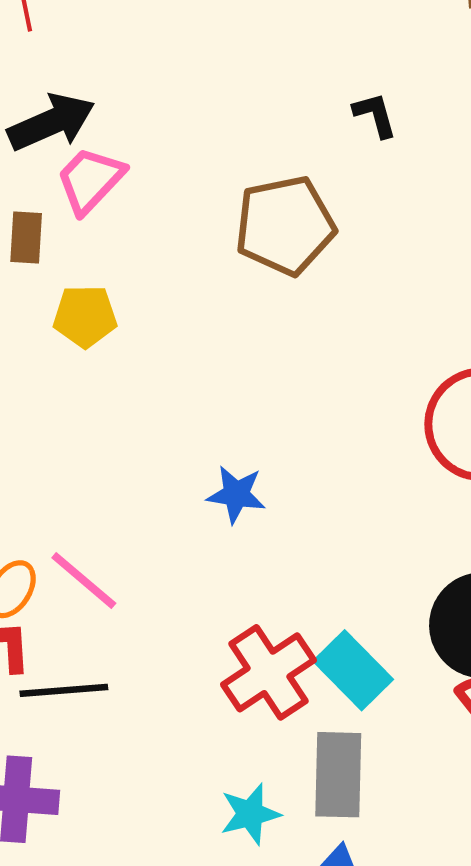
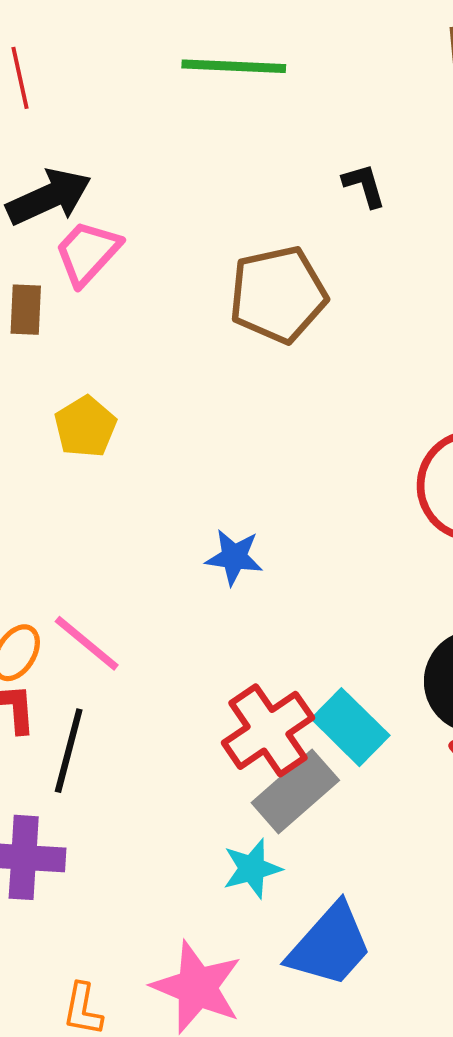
yellow pentagon: (85, 316) -> (85, 427), moved, turned -30
black line: (64, 690) -> (69, 751), turned -70
gray rectangle: (338, 775) -> (295, 792), moved, turned 48

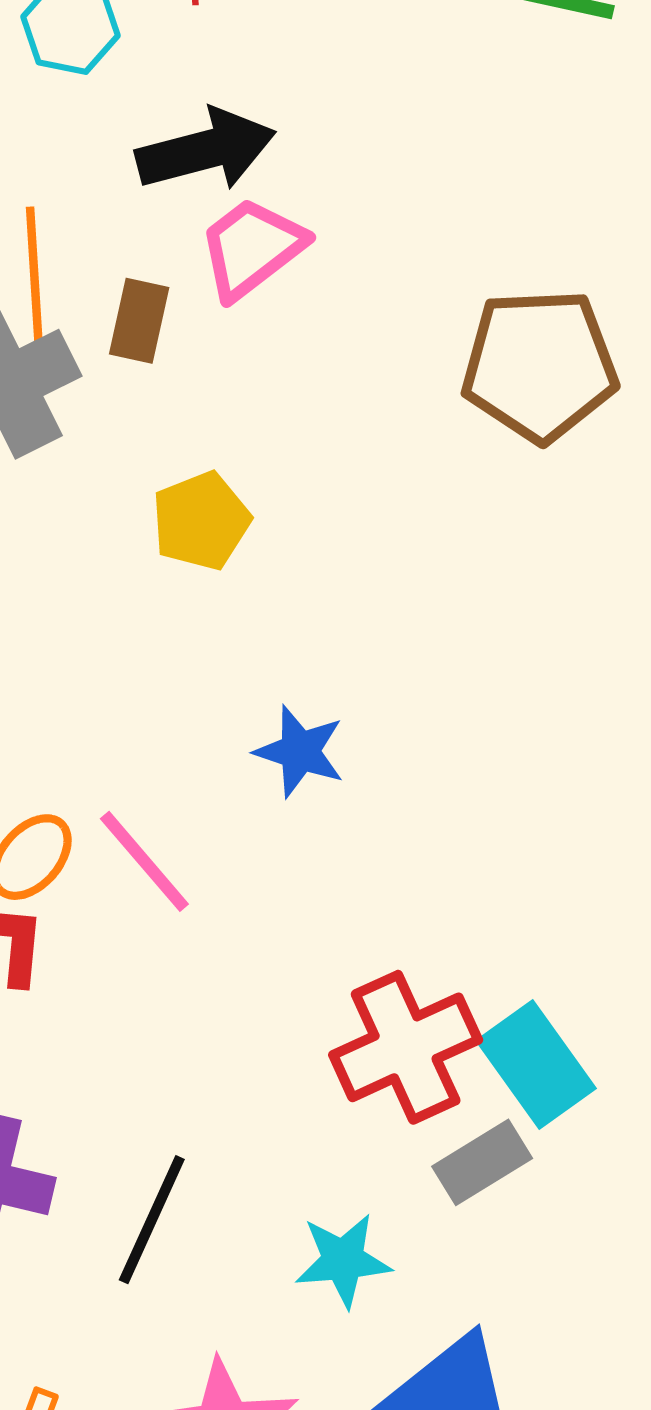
blue star: (234, 557) -> (300, 751), moved
black line: (69, 751) -> (152, 1220), moved
gray rectangle: (295, 792) -> (482, 1162), moved, size x0.7

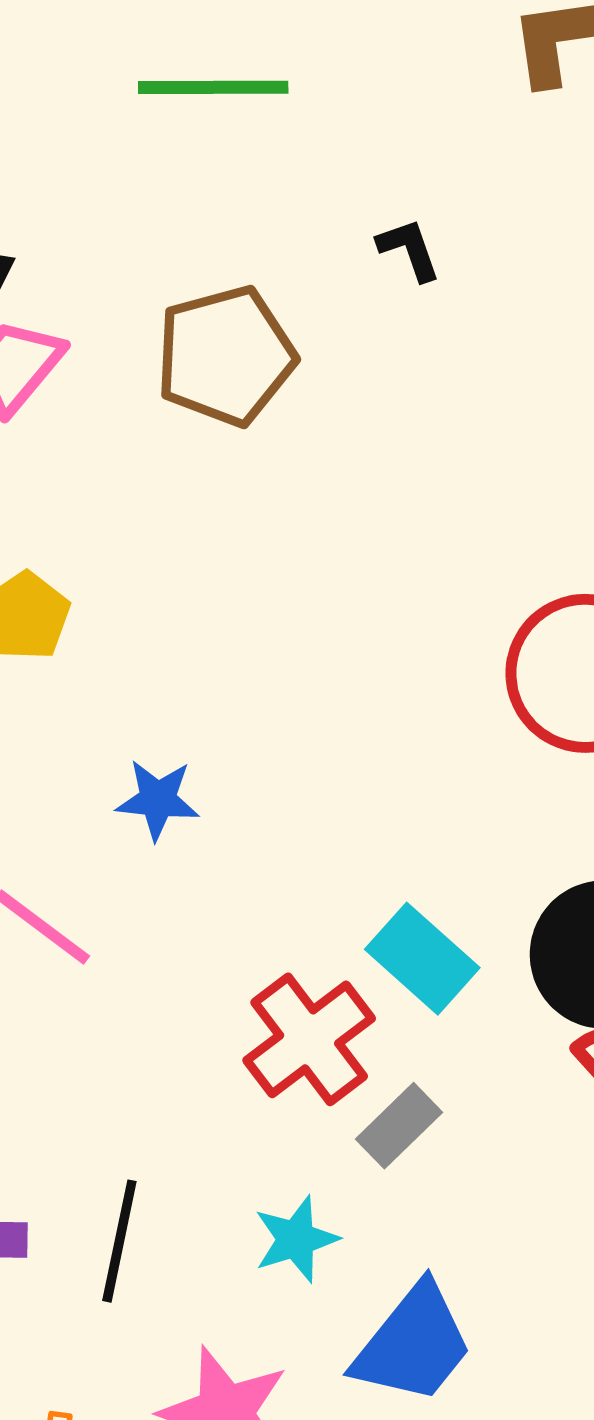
brown pentagon: (540, 365) -> (225, 356), moved
cyan rectangle: (536, 1065) -> (422, 959), moved

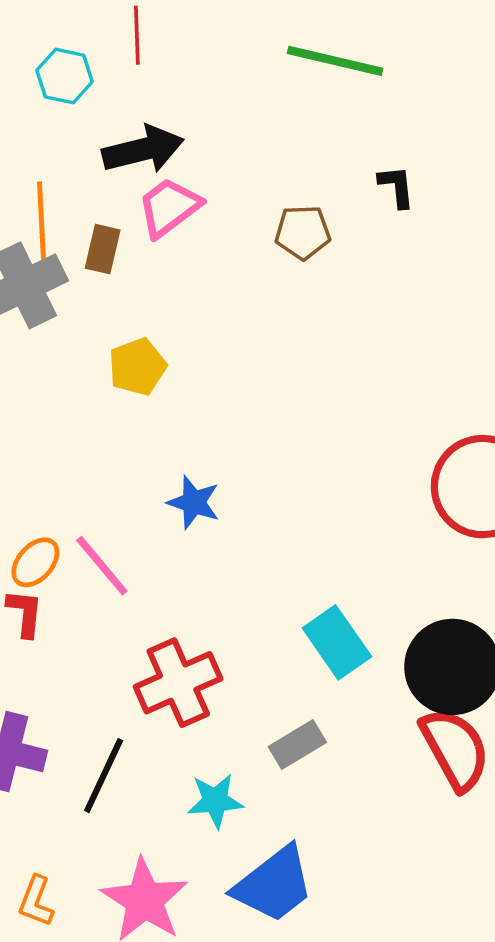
black L-shape: (409, 250) -> (397, 186), moved
brown pentagon: (225, 356) -> (303, 232), size x0.6
red cross: (309, 1039) -> (178, 683), moved

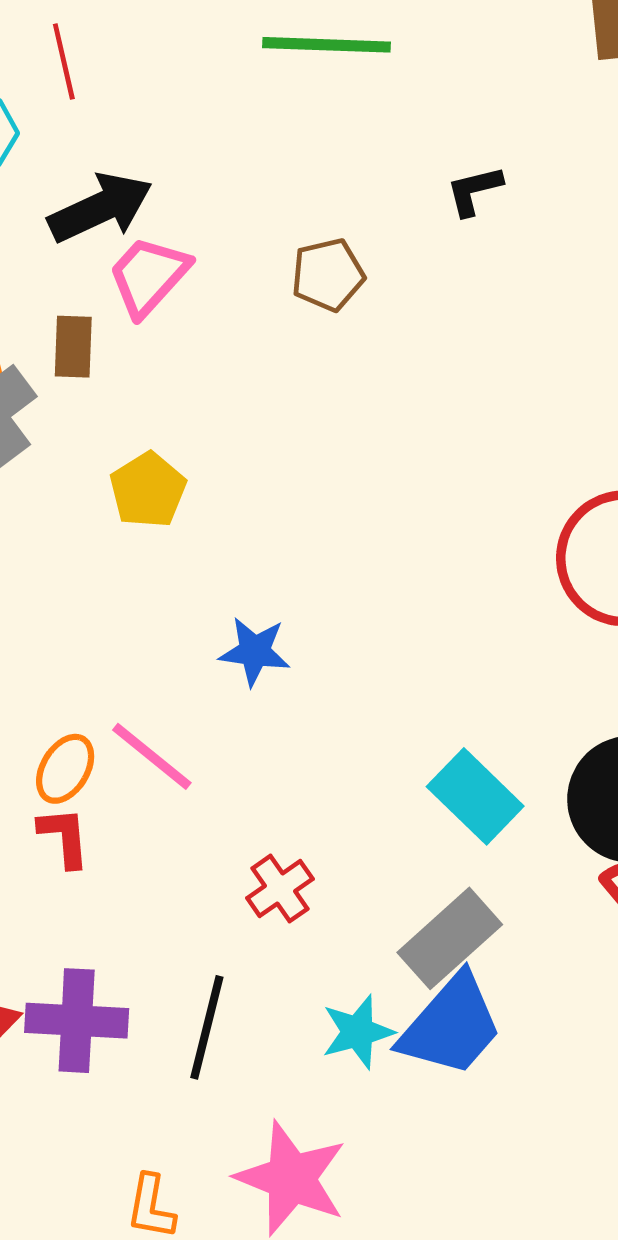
black L-shape: (397, 186) -> (474, 191), moved, turned -87
red cross: (178, 683) -> (280, 889), size x0.6
gray rectangle: (297, 744) -> (450, 938), size x1.4
blue trapezoid: (274, 884) -> (451, 1026), moved

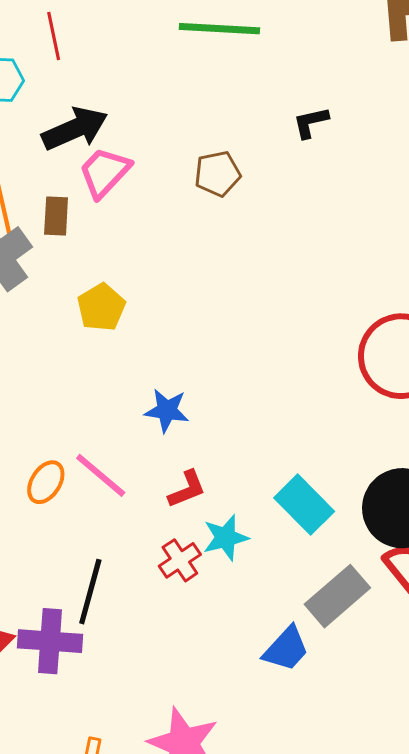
red L-shape: (64, 837) -> (187, 489), moved, turned 72
gray rectangle: (450, 938) -> (337, 596), moved
blue trapezoid: (451, 1026) -> (286, 649), size x0.7
black line: (207, 1027) -> (90, 592), moved
cyan star: (358, 1032) -> (226, 538), moved

